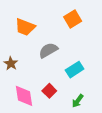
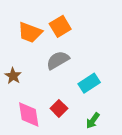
orange square: (73, 19) -> (60, 26), moved

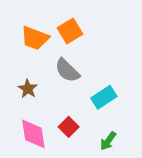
gray semicircle: (58, 60) -> (67, 70), turned -105
brown star: (13, 76) -> (28, 89), moved

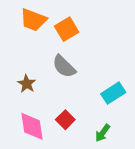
orange trapezoid: (35, 38) -> (33, 20), moved
cyan rectangle: (104, 97) -> (113, 93), moved

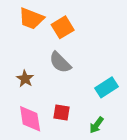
red square: (65, 120) -> (61, 112), turned -36

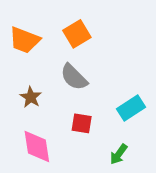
orange trapezoid: (31, 19) -> (25, 40), moved
red square: (61, 112) -> (82, 123), moved

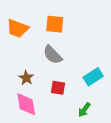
orange square: (77, 34) -> (55, 24), turned 36
brown star: (31, 97) -> (26, 78), moved

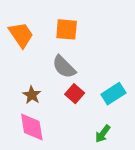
orange trapezoid: (17, 29) -> (21, 35), turned -145
red square: (58, 88) -> (75, 94), moved, turned 32

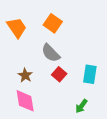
orange square: (67, 29) -> (53, 23), turned 30
cyan rectangle: (113, 94) -> (90, 74), turned -48

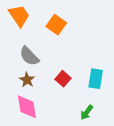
orange trapezoid: (17, 28) -> (19, 16), moved
gray semicircle: (51, 53) -> (29, 56), moved

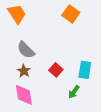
orange square: (56, 25) -> (71, 14), moved
green arrow: (87, 112) -> (74, 92), moved

